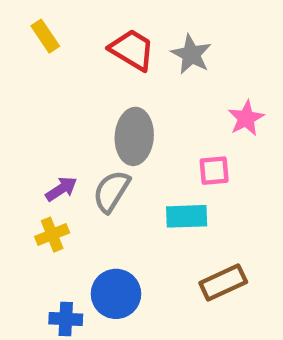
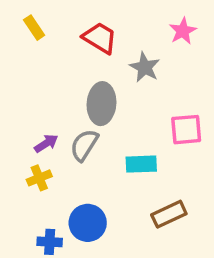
gray star: (191, 54) -> (145, 67), moved
pink star: (246, 118) -> (183, 31), moved
pink square: (214, 171) -> (186, 130), moved, size x1.4

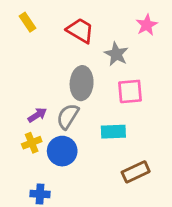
pink square: (186, 130) -> (130, 91), moved
blue circle: (88, 223) -> (62, 151), moved

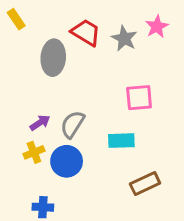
yellow rectangle: (28, 22) -> (16, 19), moved
gray star: (116, 54) -> (124, 38), moved
gray ellipse: (82, 83) -> (53, 58), moved

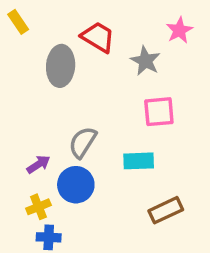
gray star: (124, 38) -> (145, 61), moved
purple arrow: (40, 123) -> (38, 164), moved
yellow cross: (34, 152) -> (38, 207), moved

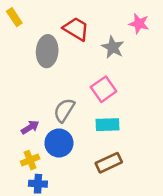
pink star: (179, 30) -> (139, 24), turned -30
pink square: (159, 112) -> (104, 89), moved, turned -30
brown rectangle: (166, 210) -> (109, 163), moved

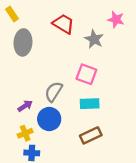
gray ellipse: (47, 51) -> (23, 42), moved
pink square: (104, 89) -> (86, 74), turned -35

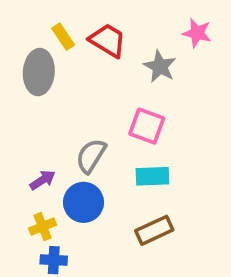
yellow rectangle: (12, 14) -> (63, 37), moved

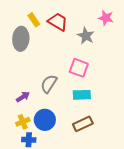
blue circle: (83, 202) -> (45, 120), moved

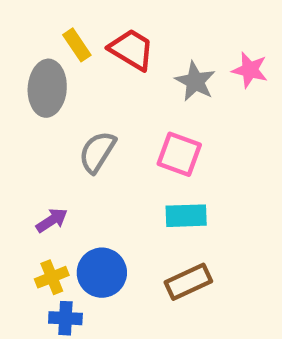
pink star: (106, 18) -> (250, 70), moved
gray semicircle: (49, 84) -> (97, 152), moved

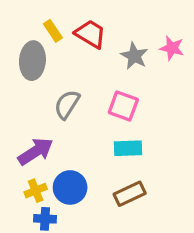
purple arrow: (52, 220) -> (36, 151), size x1.6

